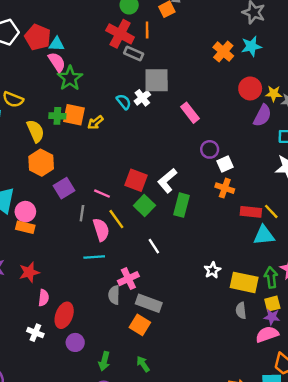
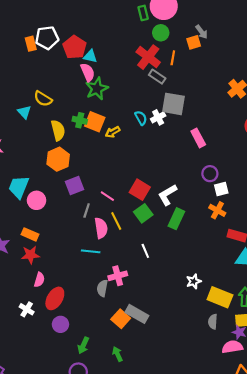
orange rectangle: (25, 227) -> (30, 234), moved
gray rectangle: (149, 303) -> (137, 314), moved

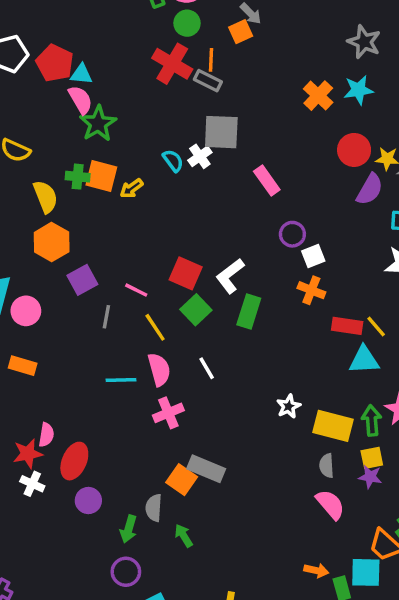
gray rectangle: (157, 77) -> (208, 81), moved
pink semicircle: (101, 228) -> (159, 369), moved
red star: (31, 255) -> (28, 454), moved
gray semicircle: (102, 288) -> (154, 508), moved
pink semicircle: (232, 347) -> (330, 504), moved, turned 66

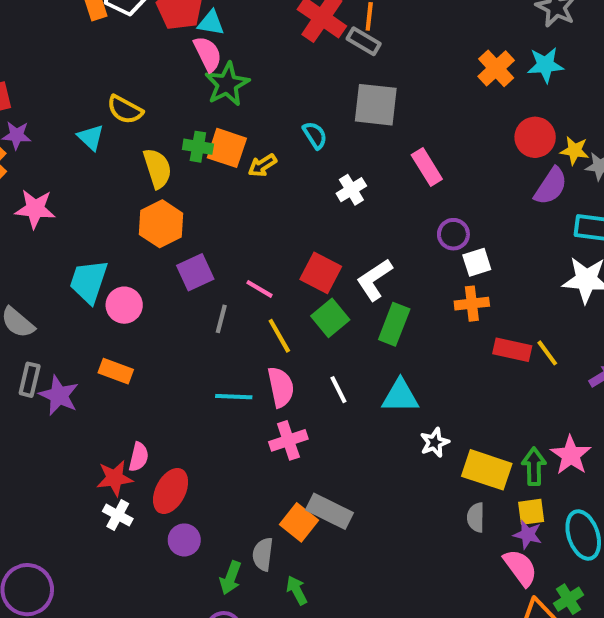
white cross: (200, 156) -> (351, 190), moved
orange cross: (311, 290) -> (472, 304), turned -32
cyan triangle: (364, 360) -> (400, 396), moved
pink semicircle: (330, 504) -> (520, 568), moved

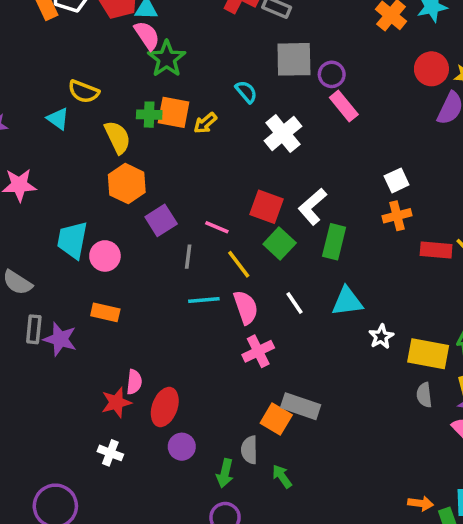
white cross: (351, 190) -> (283, 134), size x1.5
purple circle: (453, 234) -> (332, 74), moved
cyan line: (234, 397) -> (204, 300), moved
white cross: (118, 515) -> (110, 453), moved

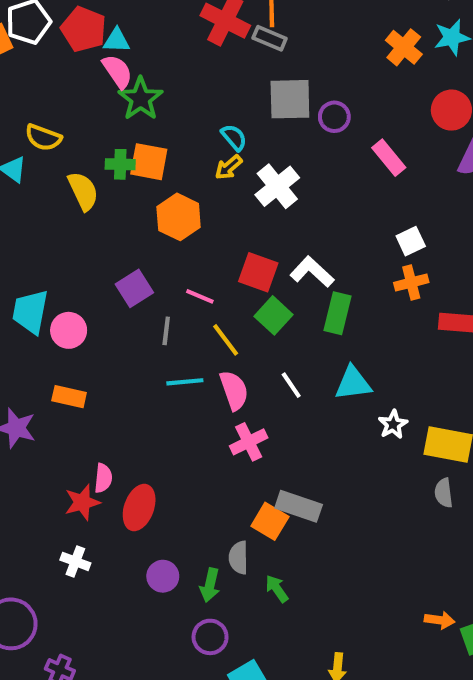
pink rectangle: (344, 106) -> (389, 158), moved
yellow arrow: (205, 123) -> (229, 167), moved
orange hexagon: (127, 184) -> (179, 217), moved
white L-shape: (312, 206) -> (312, 272), turned 84
purple circle: (182, 447) -> (163, 576), moved

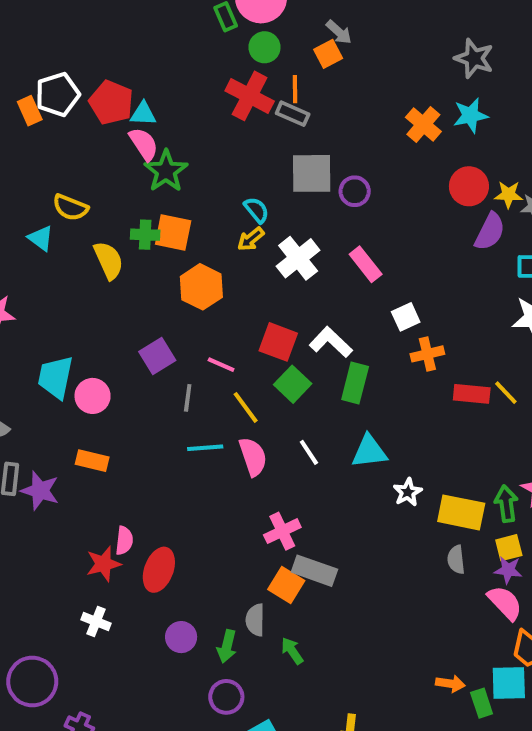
pink rectangle: (389, 158) -> (366, 264), moved
white square: (411, 241) -> (406, 317), moved
pink cross: (249, 442) -> (282, 531), moved

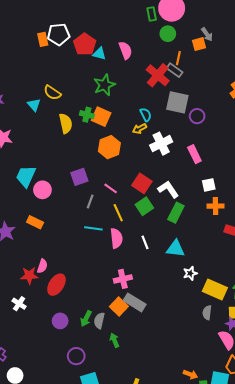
red cross: (250, 96) -> (158, 75), moved
pink semicircle: (144, 144) -> (125, 50), moved
green arrow: (227, 646) -> (86, 319), moved

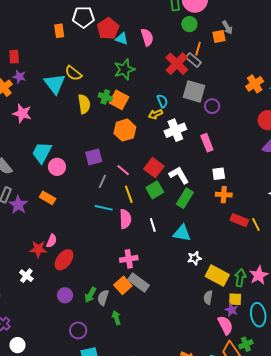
orange rectangle: (43, 39) -> (59, 31), moved
cyan triangle: (34, 105) -> (55, 84), size x1.6

